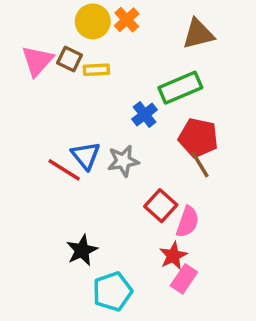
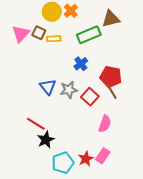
green rectangle: (180, 88) -> (89, 35), moved
red line: (64, 170) -> (36, 124), moved
red square: (161, 206) -> (90, 97), moved
red star: (173, 256) -> (86, 159), moved

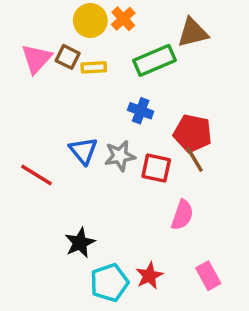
blue cross: (81, 64) -> (141, 111), turned -32
red square: (90, 97) -> (156, 168), turned -30
red line: (36, 124) -> (36, 175), moved
pink rectangle: (103, 156) -> (208, 276), moved, turned -63

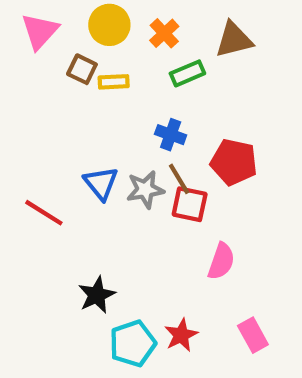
orange cross: (123, 19) -> (164, 33), moved
pink triangle: (36, 59) -> (40, 31), moved
green rectangle: (154, 60) -> (187, 73), size x0.7
brown line: (194, 159) -> (179, 179), moved

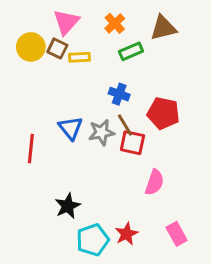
yellow circle: (109, 25) -> (31, 47), moved
pink triangle: (40, 31) -> (66, 22), moved
red line: (44, 213) -> (31, 149), turned 64

